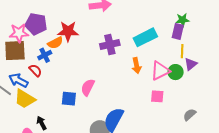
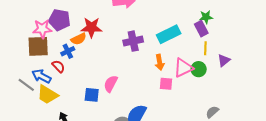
purple rectangle: (178, 31) -> (201, 29), turned -42
purple triangle: (191, 64) -> (224, 60), moved
pink square: (157, 96) -> (166, 84), moved

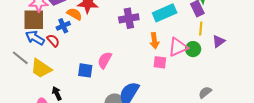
orange semicircle: (79, 39) -> (74, 14), turned -126
blue arrow: (41, 76) -> (35, 38), moved

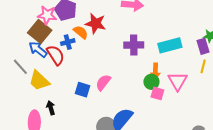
brown square: (34, 20) -> (40, 31), turned 30
red semicircle: (53, 41) -> (56, 55), size x1.5
pink triangle: (178, 47) -> (178, 81), turned -45
green circle: (193, 49) -> (151, 82), moved

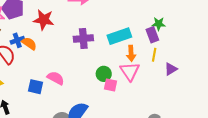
orange semicircle: (81, 32) -> (29, 44), moved
orange arrow: (155, 71) -> (131, 53), moved
pink semicircle: (103, 82) -> (56, 78), turned 84

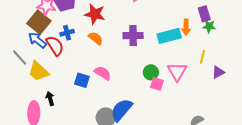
purple rectangle: (152, 35) -> (204, 14), moved
orange semicircle: (29, 44) -> (96, 38), moved
orange arrow: (131, 53) -> (186, 27), moved

